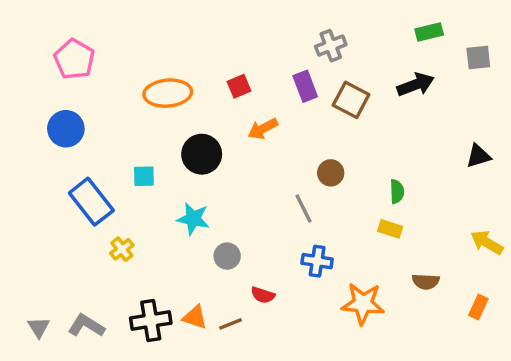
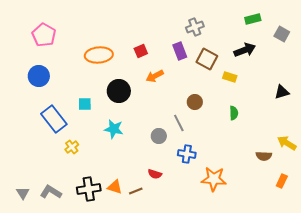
gray square: (478, 57) -> (282, 34), turned 35
yellow rectangle: (390, 229) -> (230, 77), moved
gray circle: (227, 256) -> (159, 136), moved
brown semicircle: (426, 282) -> (264, 156), moved

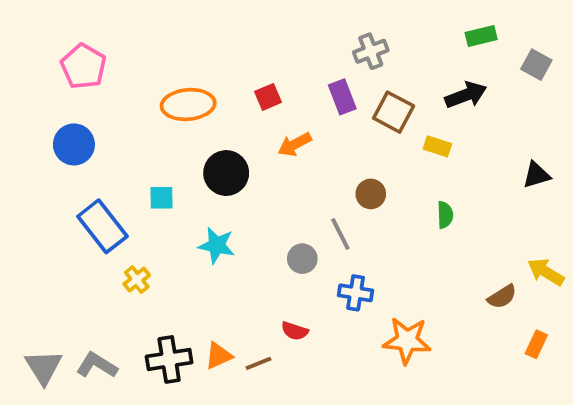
brown semicircle: (264, 156) -> (502, 297), turned -35
orange triangle: (115, 187) -> (219, 356), turned -42
gray triangle: (23, 193) -> (43, 367), size x1.5

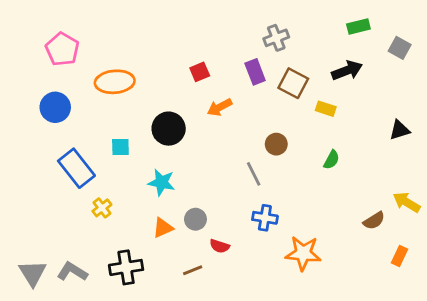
orange ellipse: (188, 105) -> (115, 82), moved
green semicircle: (445, 215) -> (332, 160), turned 30
gray circle: (302, 259) -> (195, 219), moved
orange triangle: (219, 356) -> (163, 228), moved

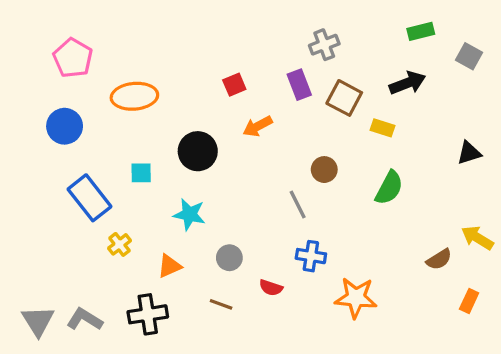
green semicircle: (332, 160) -> (389, 188), size x1.5
orange triangle: (163, 228) -> (169, 266), moved
red semicircle: (220, 246) -> (271, 288), moved
brown line: (193, 270) -> (221, 304), moved, turned 42

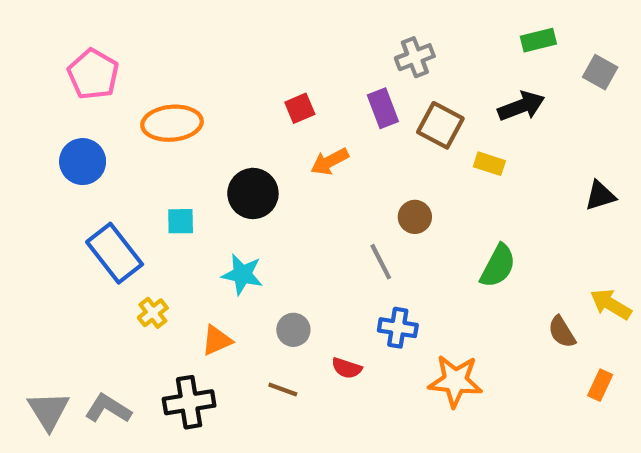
green semicircle: (389, 188) -> (498, 266), moved
brown semicircle: (439, 259) -> (562, 332), turned 90

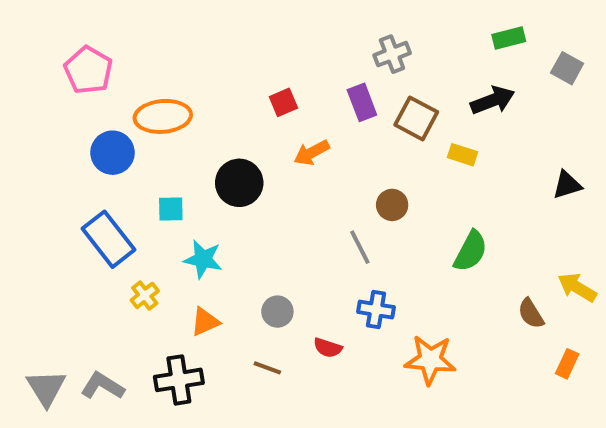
blue circle: (83, 162) -> (112, 153), moved
cyan star: (242, 274) -> (203, 259), moved

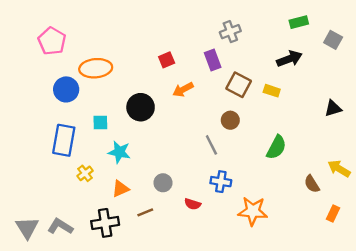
brown square: (416, 118) -> (239, 85), moved
blue rectangle: (108, 239) -> (64, 140), turned 48
brown line: (267, 368) -> (145, 212), moved, turned -42

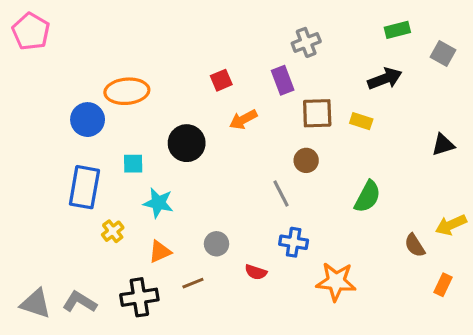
pink pentagon: (52, 41) -> (31, 31), moved
brown square: (239, 85) -> (317, 113), turned -30
yellow arrow: (339, 169) -> (451, 225), turned -55
gray triangle: (27, 228) -> (36, 304), turned -40

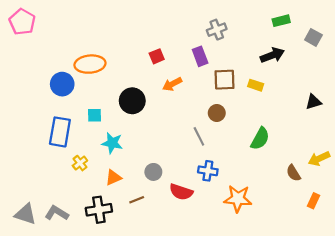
red semicircle: (256, 272) -> (181, 192), size x1.5

